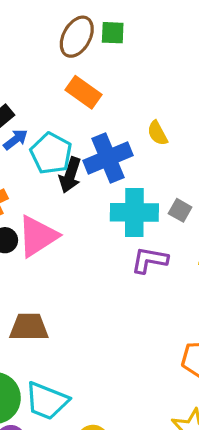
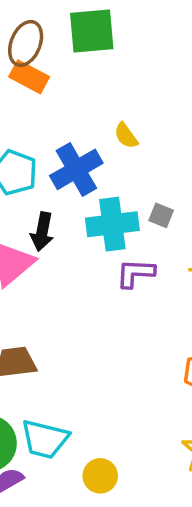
green square: (113, 33) -> (92, 31), moved, size x1.8
orange rectangle: (84, 92) -> (29, 77), moved
black arrow: (70, 175) -> (42, 232), moved

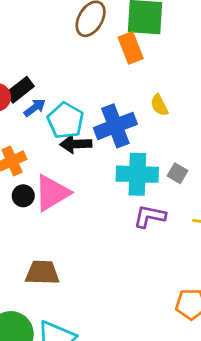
orange rectangle: (29, 77) -> (131, 48), moved, turned 32
black arrow: (42, 232) -> (76, 144), moved, turned 68

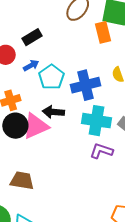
black rectangle: (20, 90) -> (32, 37), moved
black arrow: (76, 144) -> (53, 112), moved
black circle: (23, 196) -> (15, 126), size x1.6

